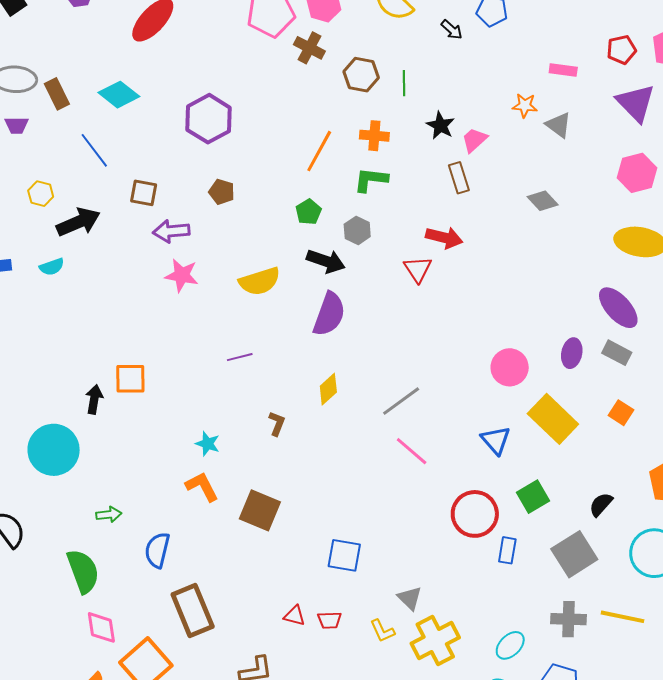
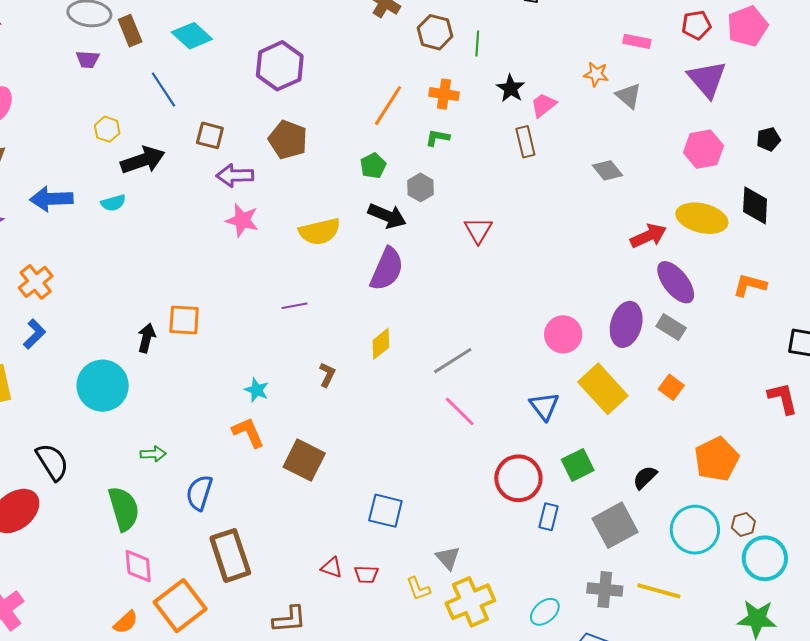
green L-shape: (371, 180) -> (438, 138), size x0.7
brown pentagon: (222, 192) -> (288, 140), size x1.5
red arrow: (444, 238) -> (648, 236), moved, turned -42
purple ellipse: (572, 353) -> (626, 324), size x1.5

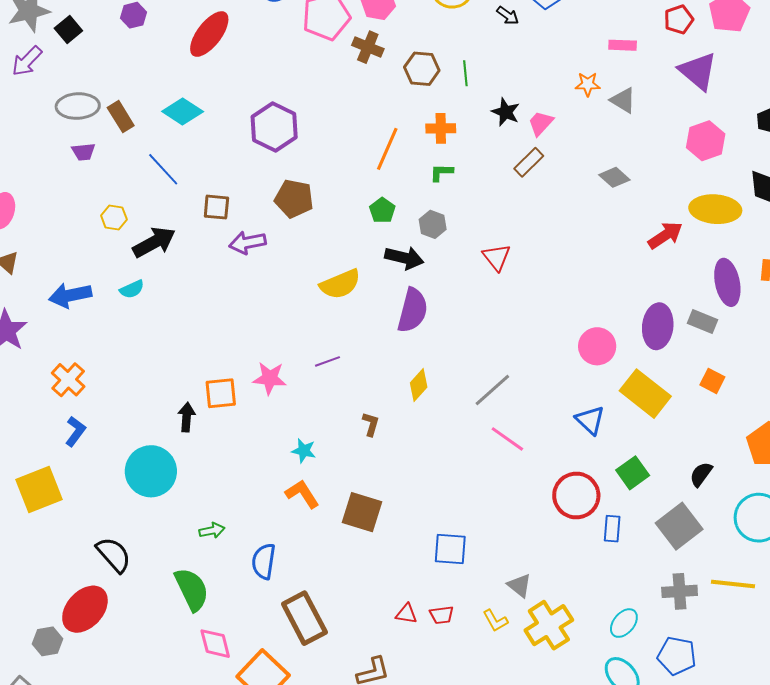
brown rectangle: (525, 142) -> (529, 162), turned 68
pink star: (242, 220) -> (270, 378), moved
purple ellipse: (676, 282) -> (727, 282), moved, turned 36

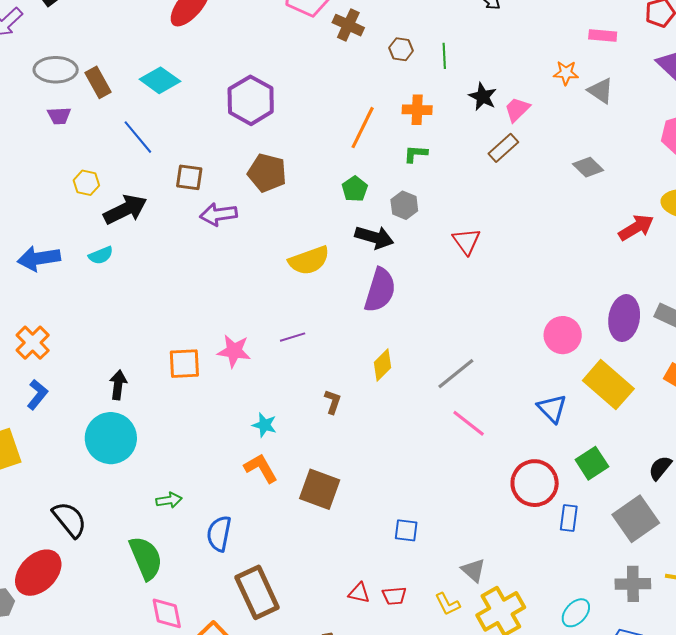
brown hexagon: (422, 69) -> (401, 49), size x0.7
black arrow: (187, 417) -> (118, 385), moved
blue square: (450, 549) -> (406, 530), size x0.7

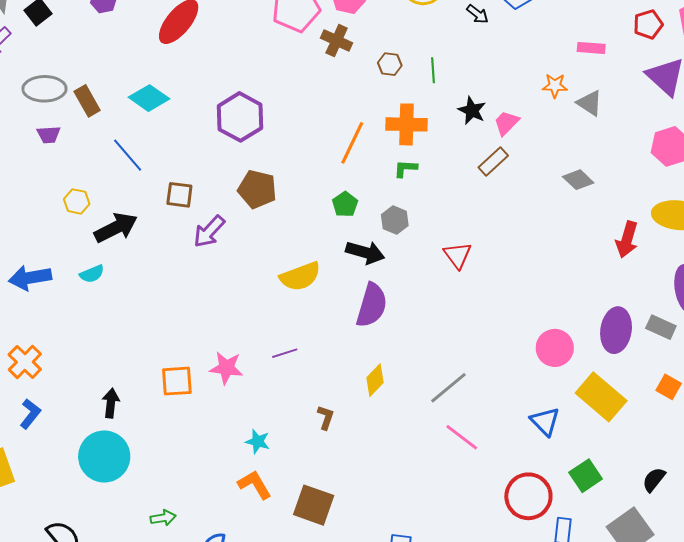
orange cross: (417, 110) -> (406, 124), size x1.4
purple arrow: (218, 214) -> (209, 231), turned -39
red arrow: (636, 228) -> (627, 240), turned 138

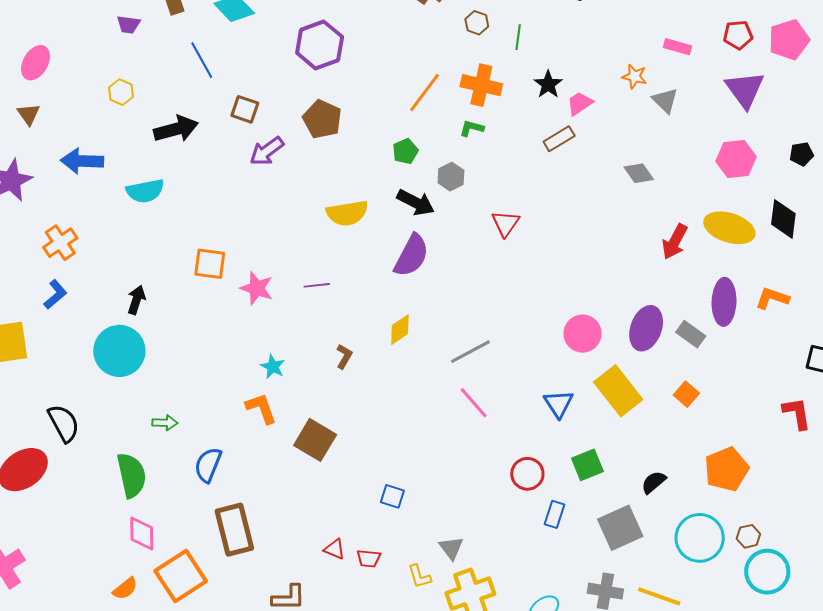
yellow hexagon: (77, 201) -> (121, 92), moved
cyan semicircle: (92, 274) -> (145, 191), moved, size x1.5
orange square: (177, 381) -> (210, 264), moved
red circle: (528, 496) -> (527, 474), size x0.7

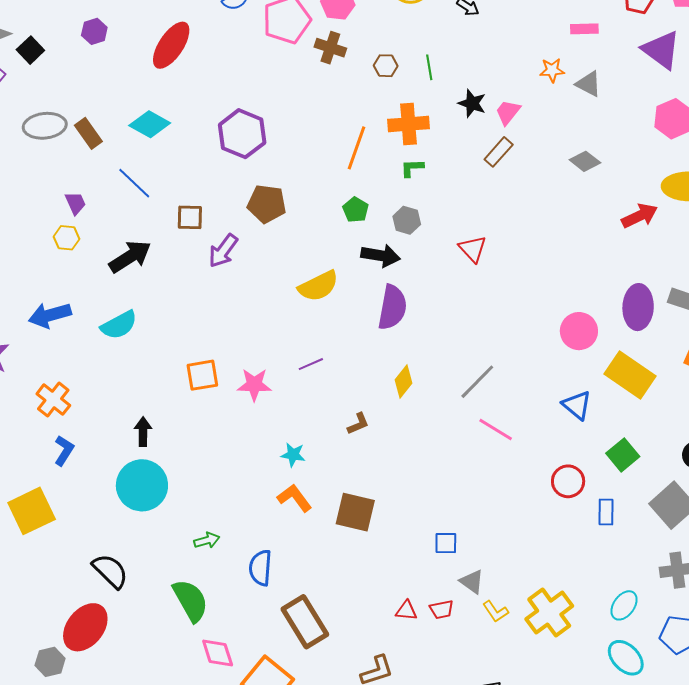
purple trapezoid: (128, 24) -> (76, 203), moved, turned -105
red arrow: (675, 242) -> (640, 216), turned -126
brown L-shape: (344, 356) -> (358, 424), turned 55
gray triangle: (451, 548) -> (472, 582), moved

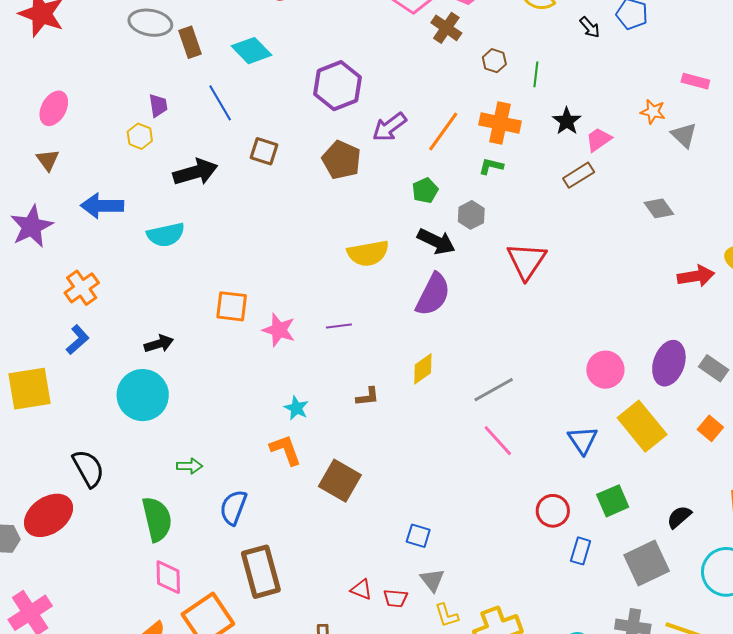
red triangle: (473, 249) -> (526, 261), size x1.4
purple arrow: (223, 251) -> (389, 127), moved
black arrow: (143, 432) -> (159, 344), turned 56

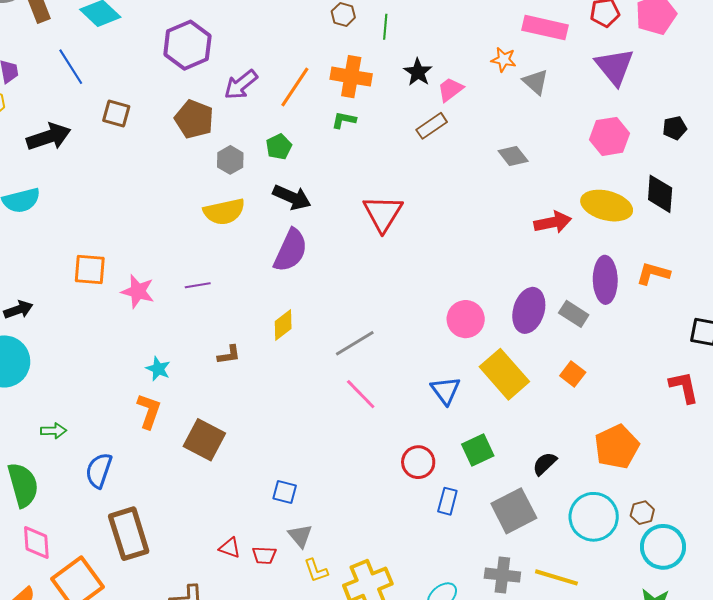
pink rectangle: (695, 81) -> (545, 28), size x1.6
gray hexagon: (471, 215) -> (230, 160), moved
orange L-shape: (286, 450) -> (149, 411), turned 42

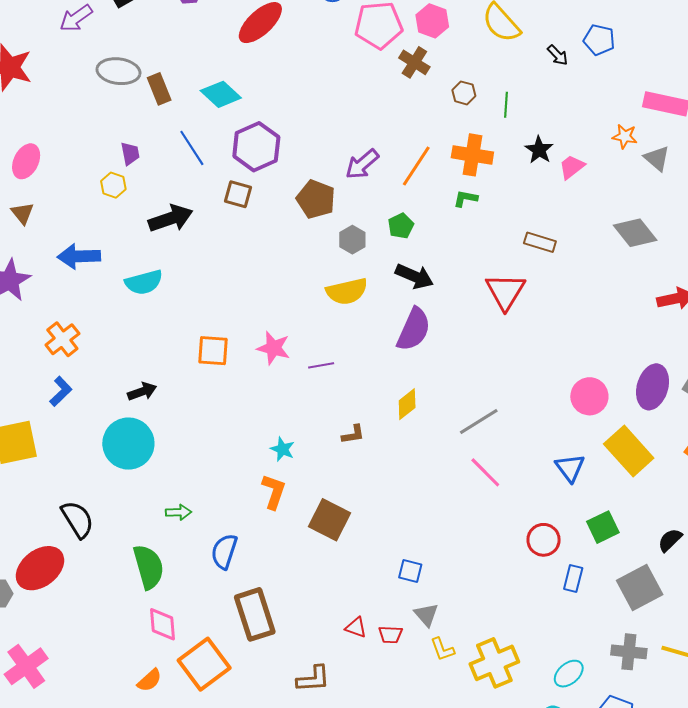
purple hexagon: (187, 45) -> (256, 147), moved
brown rectangle: (432, 126) -> (540, 242), moved, turned 52
gray diamond: (513, 156) -> (635, 233), size x1.4
pink star: (138, 291) -> (273, 348), moved

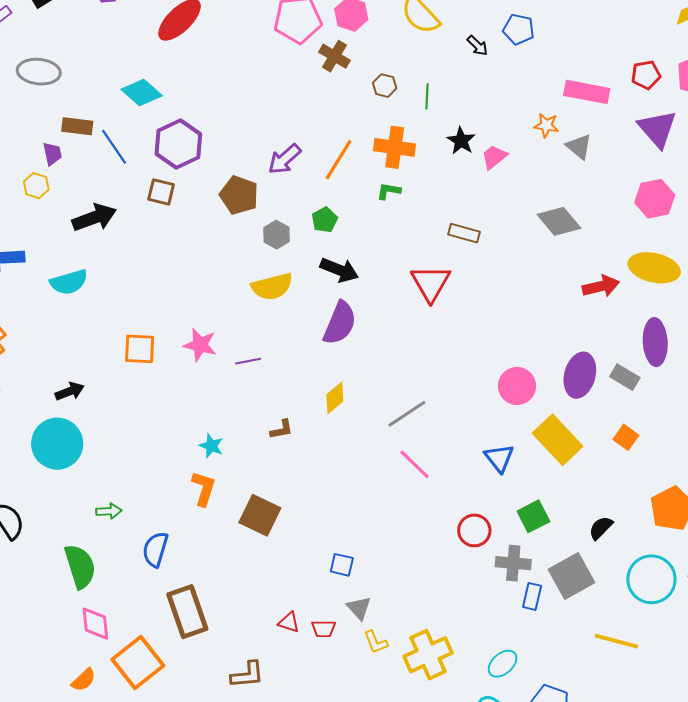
brown rectangle: (159, 89) -> (77, 126), moved, turned -60
blue rectangle: (573, 579) -> (532, 596), moved
gray cross: (629, 652) -> (513, 563), moved

